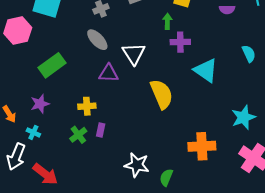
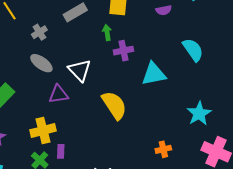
cyan semicircle: (249, 54) -> (193, 50), size x1.4
cyan triangle: (206, 70) -> (154, 74), turned -36
yellow cross: (87, 106) -> (43, 130), size x1.4
orange cross: (202, 146) -> (163, 149), size x0.6

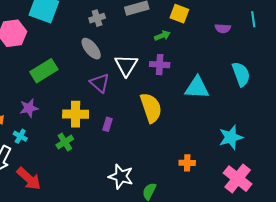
green arrow: (107, 33) -> (162, 36), turned 63
purple cross: (123, 51) -> (160, 65), moved
purple triangle: (58, 94) -> (100, 83), turned 35
purple rectangle: (61, 151) -> (107, 124), moved

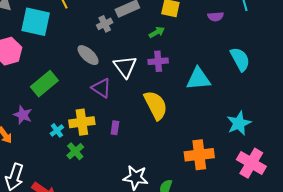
gray cross: (97, 18) -> (105, 24), moved
purple star: (29, 108) -> (23, 115), moved, turned -30
cyan cross: (20, 136) -> (57, 130), moved, turned 32
orange cross: (187, 163) -> (199, 155), size x1.8

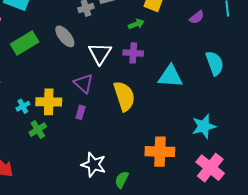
purple semicircle: (216, 17) -> (197, 17), turned -42
green rectangle: (44, 84) -> (25, 43), moved
purple triangle: (101, 88) -> (84, 83), moved

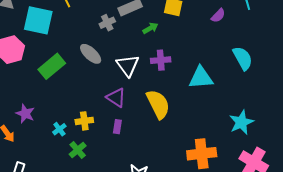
green arrow: (136, 24) -> (150, 28), moved
yellow cross: (49, 102) -> (84, 121), size x0.7

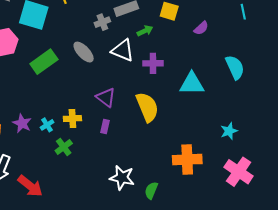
purple semicircle: (218, 16) -> (201, 28), moved
white triangle: (128, 65) -> (123, 50), moved, turned -35
purple star: (25, 114) -> (22, 123), moved
cyan star: (241, 122) -> (229, 131), size x0.7

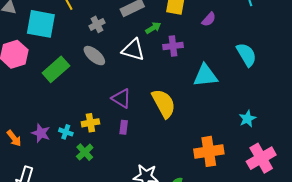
gray cross: (102, 22) -> (97, 24), moved
purple cross: (153, 63) -> (173, 46), moved
cyan cross: (47, 125) -> (66, 132), turned -32
pink cross: (239, 172) -> (261, 158), turned 32

